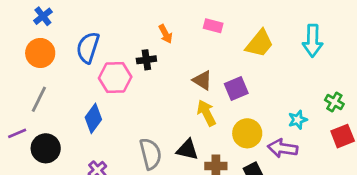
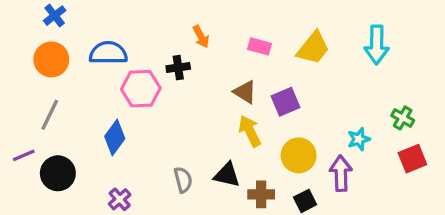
pink rectangle: (213, 26) -> (260, 46), moved
blue semicircle: (88, 48) -> (108, 53), turned 72
purple arrow: (283, 148) -> (341, 173), turned 80
gray semicircle: (151, 154) -> (183, 180), size x0.7

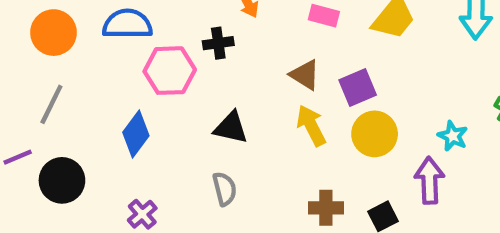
cyan star: (359, 139) -> (453, 136), turned -30
yellow circle: (299, 155) -> (375, 134), moved
black triangle: (227, 175) -> (231, 128), moved

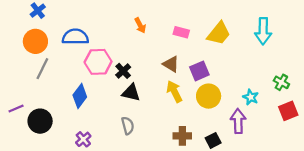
black cross: (218, 43) -> (123, 71), moved, turned -35
gray line: (51, 104) -> (42, 69), moved

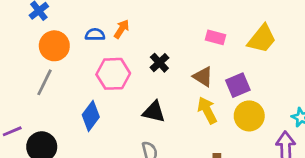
orange arrow: (140, 25) -> (122, 29), moved, turned -119
blue semicircle: (75, 37) -> (95, 35), moved, size x0.6
orange circle: (35, 41) -> (54, 46), moved
black cross: (123, 71) -> (159, 63), moved

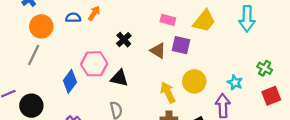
pink hexagon: (113, 74) -> (94, 64), moved
purple square: (238, 85) -> (181, 45), moved, turned 36
yellow arrow: (207, 110) -> (168, 92), moved

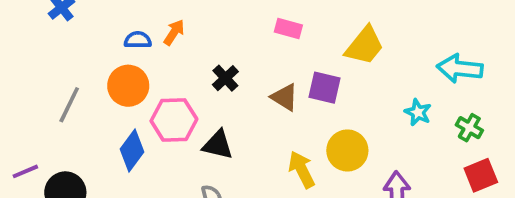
cyan arrow: (247, 19) -> (460, 69), moved, turned 95
pink rectangle: (168, 20) -> (288, 29), moved
orange circle: (41, 26) -> (128, 86), moved
cyan star: (235, 83) -> (418, 112), moved

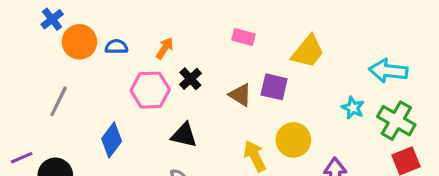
orange arrow: (174, 32) -> (165, 48), moved
orange circle: (128, 86) -> (79, 42), moved
pink hexagon: (174, 120) -> (150, 90), moved
green cross: (469, 128) -> (396, 121), size x1.6

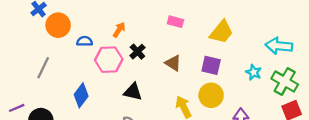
blue semicircle: (116, 47) -> (85, 41), moved
purple square: (274, 87) -> (211, 65), moved

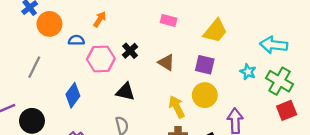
orange arrow: (119, 30) -> (100, 19), moved

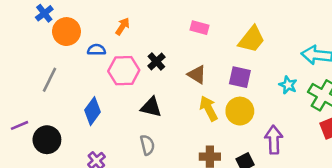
yellow arrow: (177, 107) -> (209, 108), moved

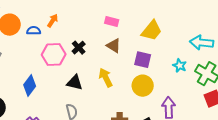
blue semicircle: (96, 50) -> (34, 31), moved
brown triangle: (197, 75) -> (114, 46), moved
yellow arrow: (209, 108) -> (106, 78), moved

